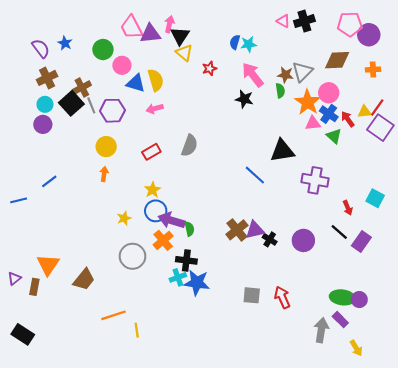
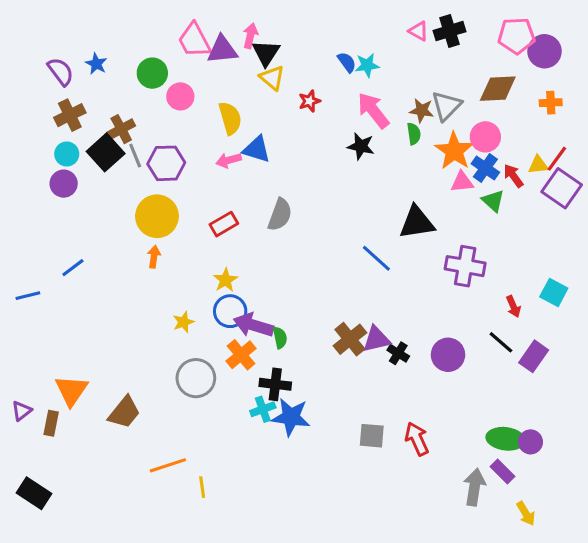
blue semicircle: (235, 42) -> (347, 62), turned 128
blue triangle: (136, 83) -> (257, 149), moved
yellow circle: (106, 147) -> (157, 216), size x1.4

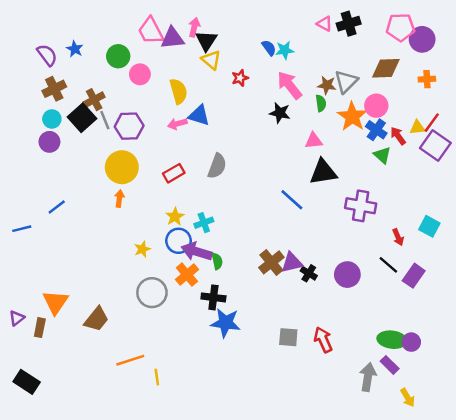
pink triangle: (462, 182) -> (314, 141), moved
cyan cross: (263, 409) -> (204, 223), moved

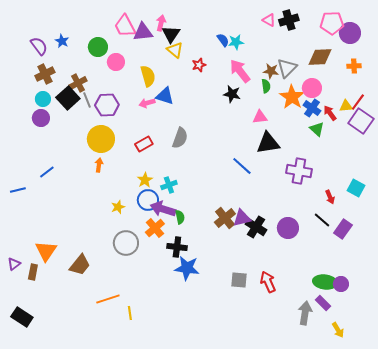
black cross: (309, 273) -> (256, 227), size x1.5

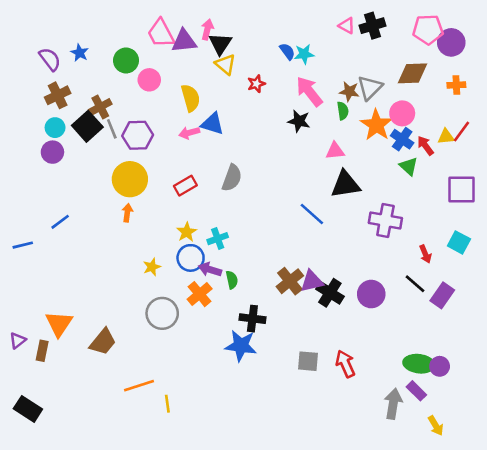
purple square: (361, 121) -> (462, 190), moved, turned -35
purple arrow: (163, 209) -> (210, 270), size x0.7
black cross: (177, 247) -> (252, 319), moved

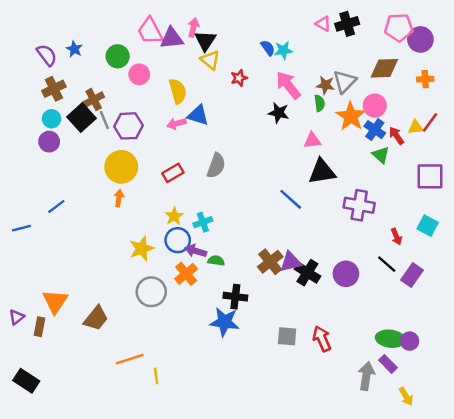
yellow star: (152, 267) -> (142, 249), size x1.5
green semicircle: (232, 280) -> (216, 261), turned -70

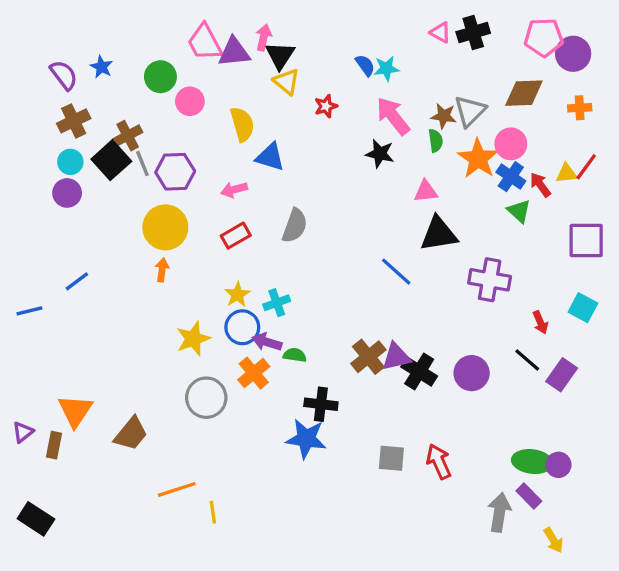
pink arrow: (176, 124) -> (234, 190), moved

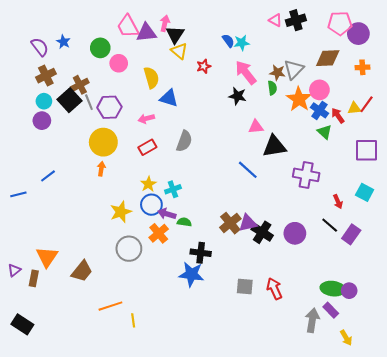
pink triangle: (426, 191) -> (256, 127), moved

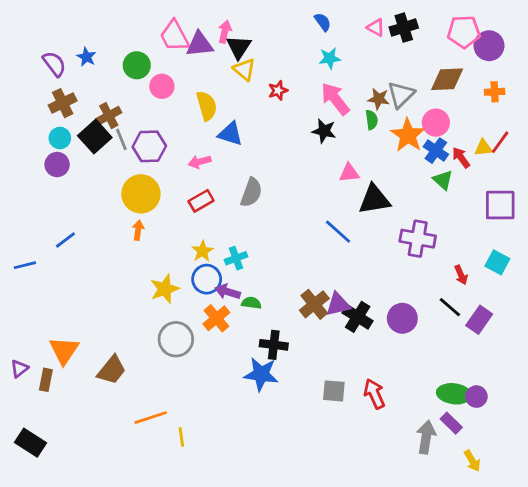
blue semicircle: (228, 41) -> (323, 22), moved

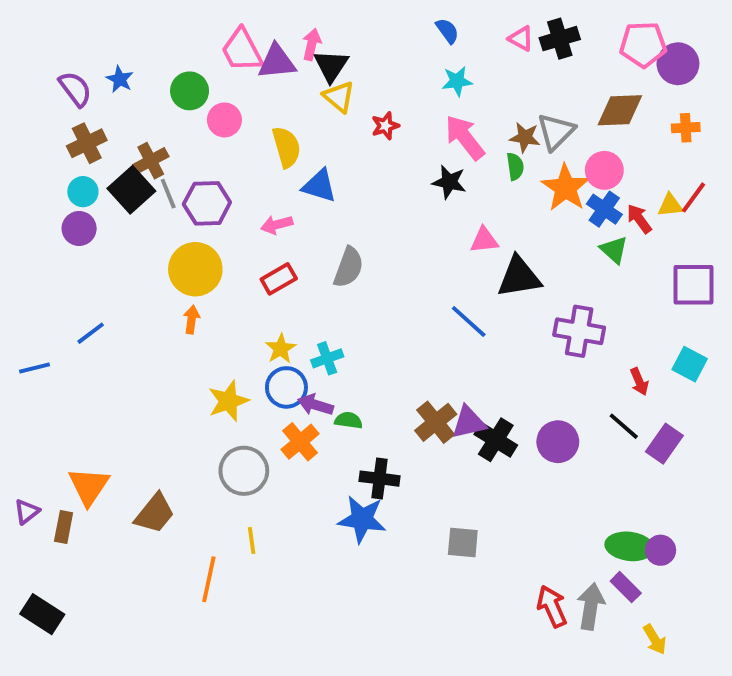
red arrow: (374, 394) -> (552, 606), moved
orange line: (151, 418) -> (209, 579), turned -60
yellow line: (181, 437) -> (252, 541), moved

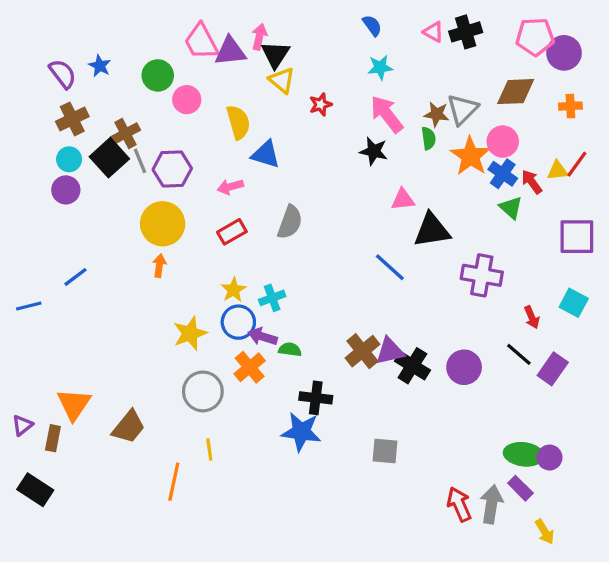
black rectangle: (42, 614) -> (35, 490), moved

